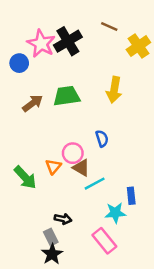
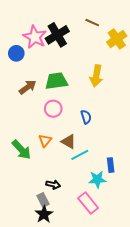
pink circle: (73, 153) -> (53, 109), moved

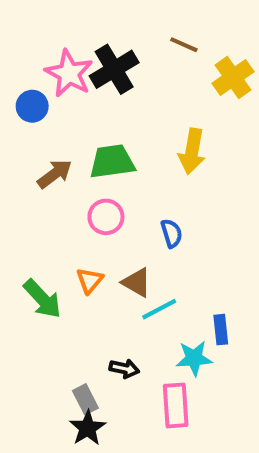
black arrow: (53, 185) -> (124, 369), moved
pink rectangle: (88, 203) -> (176, 405), turned 35

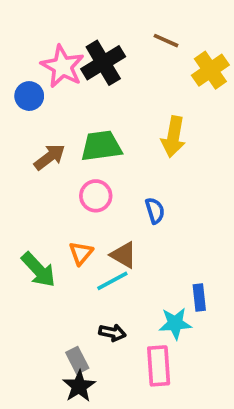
cyan line: (159, 309) -> (112, 281), moved

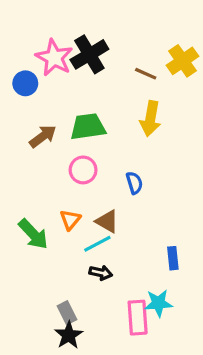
brown line: (166, 41) -> (146, 74), moved
cyan star: (175, 323) -> (158, 303), moved
black arrow: (112, 333) -> (101, 273), moved

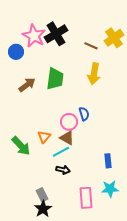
green trapezoid: (88, 127) -> (55, 79), turned 105
pink circle: (83, 170) -> (69, 122), moved
cyan star: (158, 303) -> (110, 189), moved

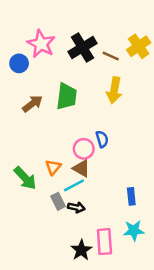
black cross: (56, 34) -> (82, 48), moved
gray rectangle: (42, 195) -> (58, 201), moved
black star: (43, 209) -> (81, 250), moved

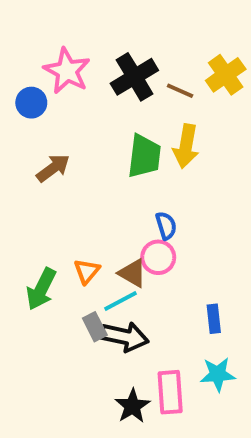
green trapezoid: (67, 96) -> (144, 156), moved
pink circle: (84, 149) -> (158, 257), moved
green arrow: (25, 178) -> (41, 289), turned 70
black arrow: (76, 207) -> (125, 337), size x1.6

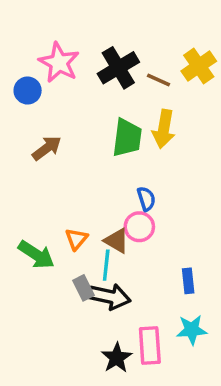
green arrow: (41, 289) -> (36, 255), turned -84
cyan line: (121, 301) -> (106, 265), turned -56

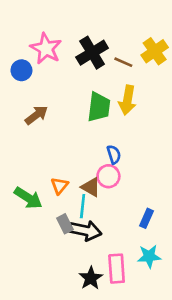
blue rectangle: (188, 281) -> (146, 218), turned 30

